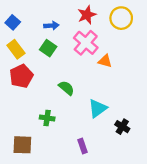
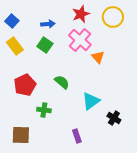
orange triangle: (105, 61) -> (98, 57), turned 32
red pentagon: (21, 76) -> (25, 85), moved

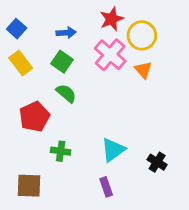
yellow circle: (113, 17) -> (142, 35), moved
orange triangle: (98, 57) -> (143, 70), moved
green semicircle: (62, 82) -> (66, 93), moved
cyan triangle: (91, 101) -> (113, 150), moved

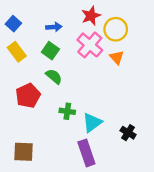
green cross: (61, 151) -> (67, 111), moved
purple rectangle: (106, 187) -> (86, 153), size x1.6

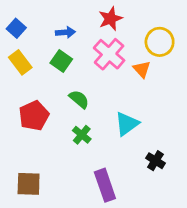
yellow circle: (116, 29) -> (160, 42), moved
green semicircle: (54, 76) -> (79, 99), moved
green cross: (67, 111) -> (82, 135), turned 32
cyan triangle: (92, 123) -> (127, 124), moved

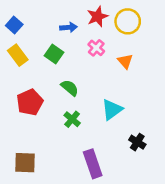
blue arrow: (65, 32) -> (68, 27), moved
yellow circle: (160, 42) -> (128, 21), moved
pink cross: (109, 54) -> (96, 48), size x0.6

